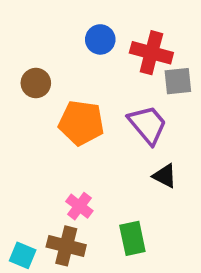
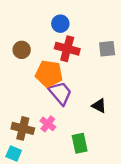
red cross: (151, 53) -> (67, 49), moved
purple trapezoid: (148, 125) -> (60, 93), moved
brown cross: (66, 246) -> (23, 128), moved

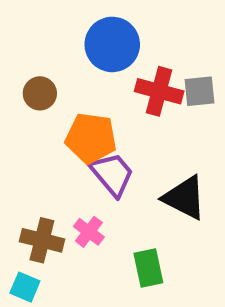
blue circle: (60, 24) -> (112, 44), size x1.6
red cross: (67, 49) -> (159, 91), moved
black triangle: (99, 106) -> (185, 198), size x1.6

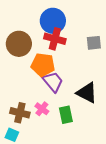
red cross: (159, 91) -> (55, 39), moved
brown circle: (40, 93) -> (19, 44), size x1.6
green rectangle: (148, 268) -> (66, 115), moved

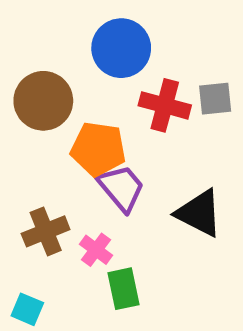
red cross: (55, 39) -> (165, 105), moved
brown cross: (20, 113) -> (46, 231), moved, turned -36
green rectangle: (66, 115) -> (123, 289), moved

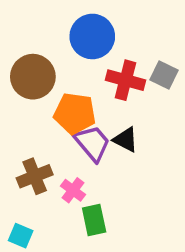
gray square: (215, 99) -> (164, 75), turned 32
black triangle: (199, 213) -> (125, 140), moved, size x0.7

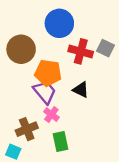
purple trapezoid: (92, 143) -> (45, 92), moved
brown cross: (35, 176) -> (27, 129), moved
pink cross: (73, 190) -> (51, 115), moved

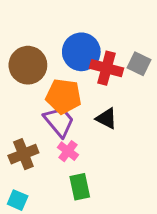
blue circle: (59, 23) -> (81, 52), moved
brown cross: (27, 129) -> (23, 154), moved

